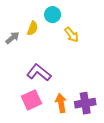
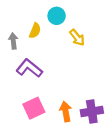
gray arrow: (12, 38) -> (13, 41), turned -56
purple L-shape: (39, 73) -> (29, 68), moved

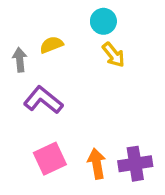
cyan circle: (57, 16) -> (103, 21), moved
yellow semicircle: (35, 31) -> (52, 45), turned -133

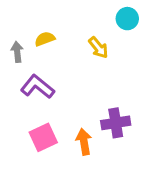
cyan circle: (103, 21) -> (127, 19), moved
purple cross: (135, 164) -> (116, 123), moved

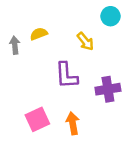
purple L-shape: (37, 87) -> (66, 75), moved, turned -132
purple cross: (116, 123) -> (108, 89), moved

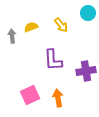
yellow arrow: (85, 41) -> (61, 25), moved

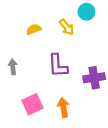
cyan circle: (88, 13) -> (86, 12), moved
gray arrow: (12, 36) -> (13, 67), moved

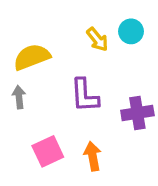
cyan circle: (86, 12) -> (131, 31), moved
yellow semicircle: (34, 29) -> (32, 57), moved, size x1.6

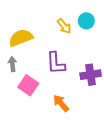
pink square: (48, 151) -> (28, 85), moved, turned -30
orange arrow: (93, 156) -> (61, 103), turned -30

